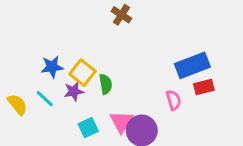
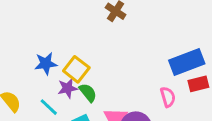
green semicircle: (106, 84) -> (88, 93), moved, turned -30
cyan line: (45, 99) -> (49, 107), moved

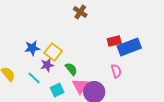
red rectangle: (198, 84) -> (114, 41), moved
green semicircle: (88, 93) -> (71, 69), moved

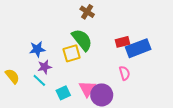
yellow square: (53, 52) -> (72, 53), moved, turned 36
purple star: (47, 65) -> (45, 67), moved
green semicircle: (71, 69) -> (82, 40), moved, size x1.6

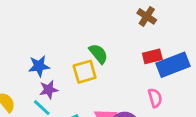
brown cross: (87, 12) -> (147, 16), moved
green semicircle: (82, 40) -> (98, 54), size x0.7

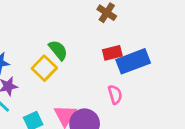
yellow square: (85, 72) -> (44, 68), turned -30

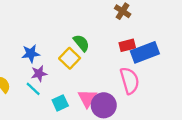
pink semicircle: (115, 95) -> (130, 81), size x1.6

